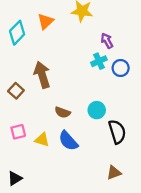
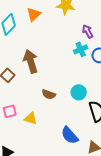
blue semicircle: (68, 141) -> (70, 135), moved

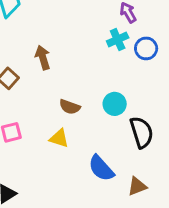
brown arrow: (31, 61) -> (43, 57), size x0.7
yellow triangle: (31, 118) -> (59, 138), moved

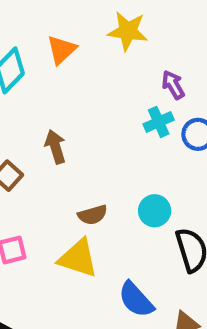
brown semicircle: (70, 107) -> (93, 215), turned -36
yellow triangle: (59, 138) -> (78, 258), size x1.5

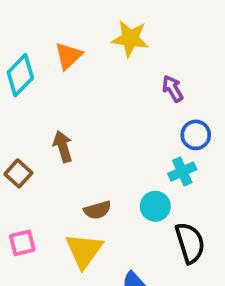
cyan cross: (159, 122) -> (182, 172), moved
yellow triangle: (78, 258) -> (84, 251), turned 48

